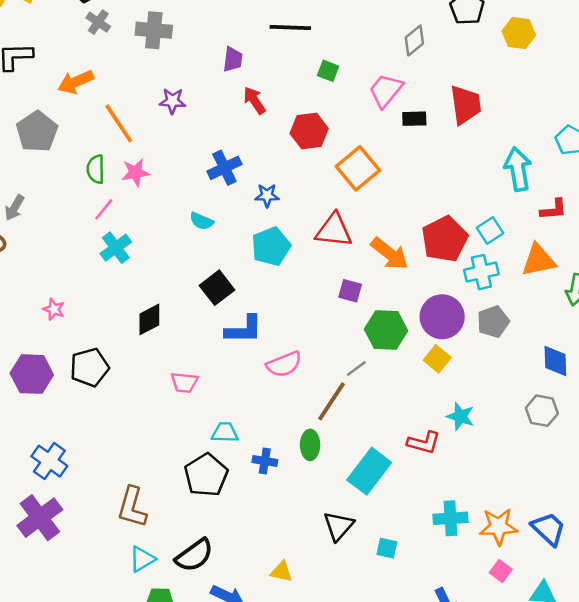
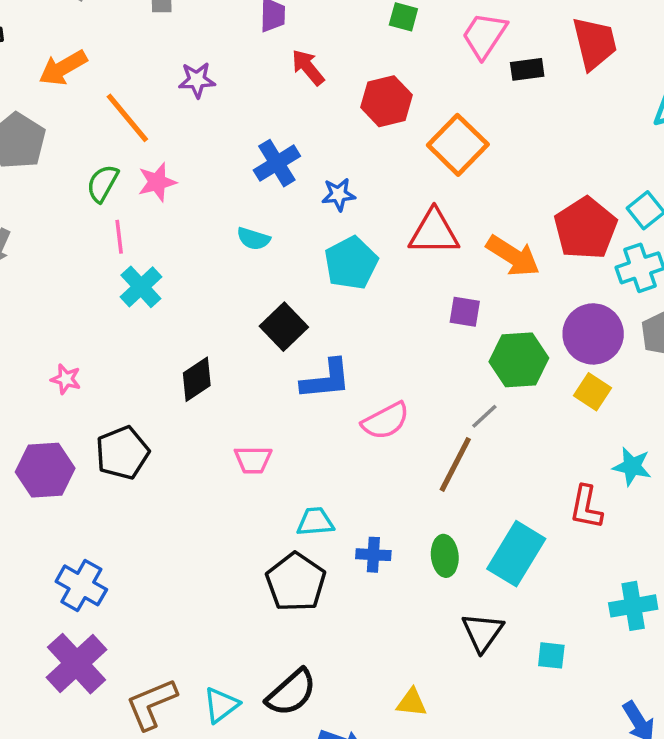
green semicircle: (96, 169) -> (103, 183), turned 36
pink line: (104, 209) -> (119, 237), turned -40
red L-shape: (424, 443) -> (586, 507), turned 92
green ellipse: (310, 445) -> (445, 556), moved
brown L-shape: (132, 507) -> (151, 704), moved, turned 57

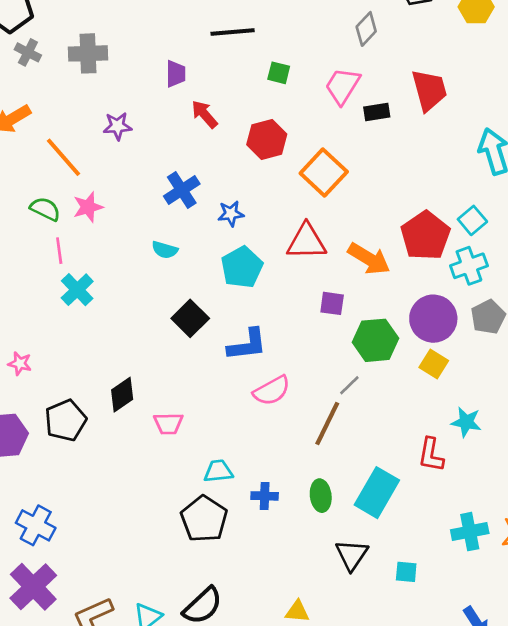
green semicircle: (103, 183) -> (45, 209), turned 88
black diamond: (197, 379) -> (122, 395), moved
blue L-shape: (326, 379) -> (247, 345), moved

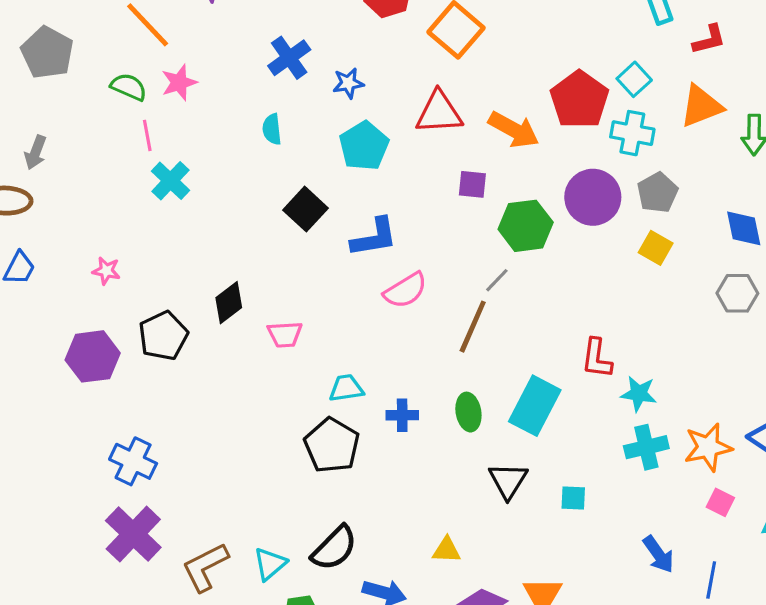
cyan semicircle: (165, 250) -> (272, 129), turned 70
cyan cross: (469, 266) -> (632, 133), turned 33
yellow square: (434, 364) -> (656, 248), moved
cyan star: (466, 422) -> (639, 394), moved

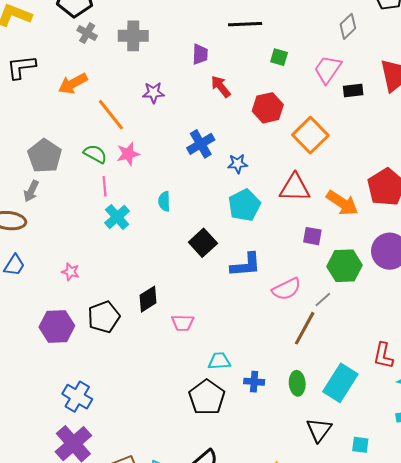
gray pentagon: (47, 53) -> (45, 156), moved
cyan semicircle: (272, 129) -> (164, 201), moved
pink semicircle: (405, 290) -> (286, 289), moved

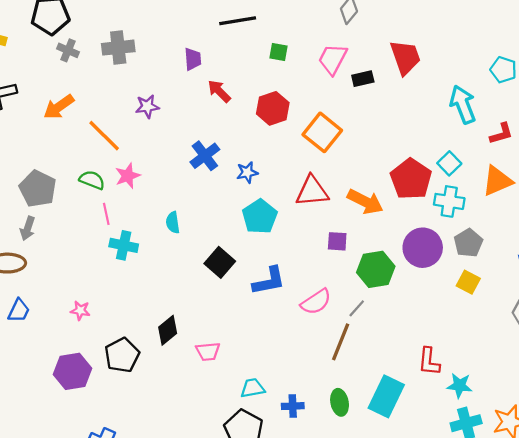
cyan cross: (117, 217) -> (124, 245), turned -30

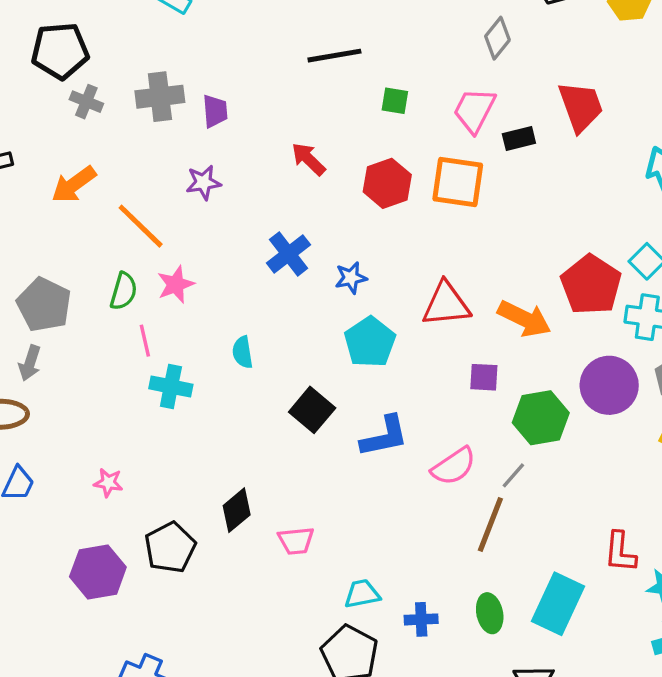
purple trapezoid: (193, 59) -> (215, 111), moved
orange square: (322, 132) -> (458, 182), moved, turned -30
green semicircle: (92, 180) -> (124, 291), turned 85

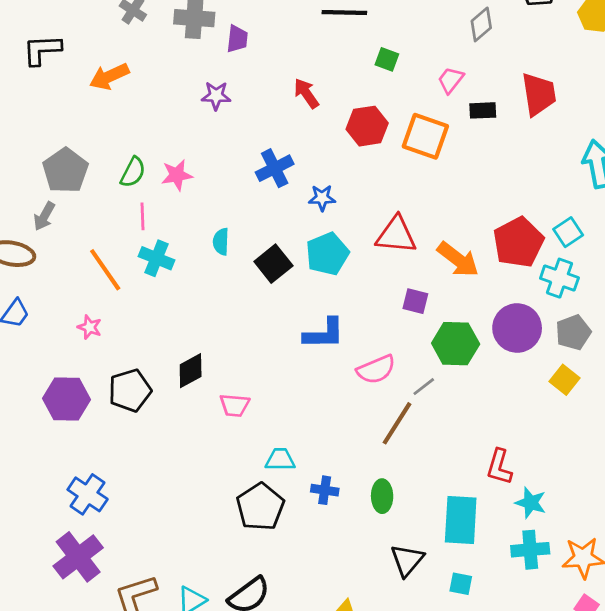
pink trapezoid: (474, 110) -> (451, 80), size x0.7
orange line: (141, 226) -> (105, 270), moved
black square: (312, 410) -> (273, 264), moved
cyan rectangle: (558, 604) -> (461, 520), moved, turned -33

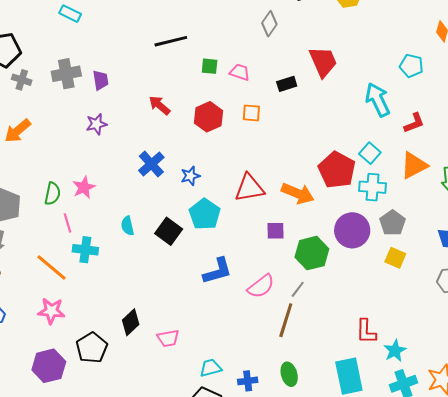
pink trapezoid: (451, 80) -> (240, 72), moved, turned 85
orange square: (425, 136) -> (251, 113), size x0.6
pink star: (90, 327) -> (51, 311), size x1.5
cyan star: (531, 503) -> (395, 351), turned -30

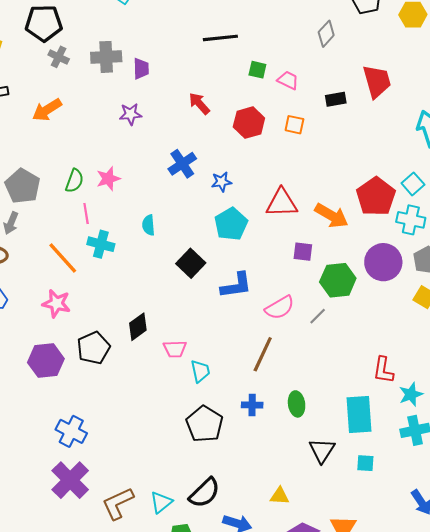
black square: (169, 231) -> (191, 263), moved
brown line: (286, 320) -> (263, 354), moved
cyan trapezoid: (211, 368) -> (200, 371), moved, turned 85

